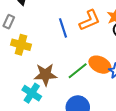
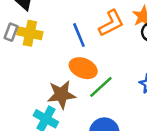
yellow cross: (21, 45) -> (30, 33), moved
orange ellipse: (100, 65) -> (83, 68), moved

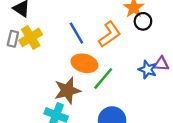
orange L-shape: (111, 23) -> (110, 34), moved
yellow cross: (30, 33) -> (31, 37), turned -35

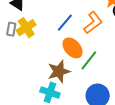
blue line: (76, 33) -> (65, 23), turned 72
orange ellipse: (84, 63) -> (73, 48), turned 35

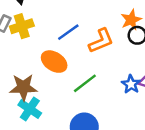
orange ellipse: (73, 48) -> (54, 62), moved, turned -30
brown star: (59, 71) -> (23, 87), moved

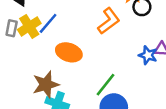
blue line: (68, 32) -> (48, 23), moved
green line: (85, 83) -> (105, 85), moved

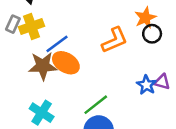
blue line: (48, 23) -> (57, 44), moved
brown star: (46, 85) -> (43, 66), moved

